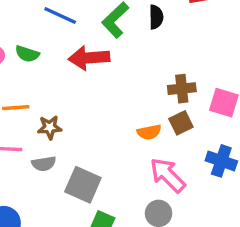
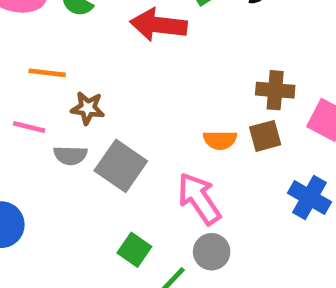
pink arrow: (168, 175) -> (199, 199), moved
gray square: (83, 185) -> (121, 166), moved

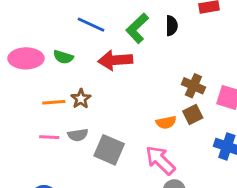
brown cross: (275, 90) -> (193, 86), turned 30
brown star: (88, 108) -> (81, 99), moved, turned -30
gray semicircle: (70, 155) -> (78, 135), moved

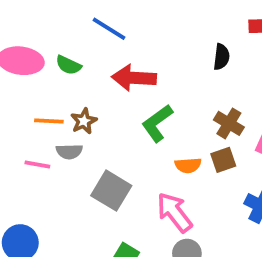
black semicircle: (172, 26) -> (221, 57), moved
green L-shape: (137, 28) -> (157, 123), moved
gray semicircle: (78, 135) -> (69, 152), moved

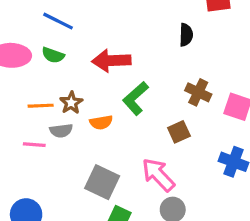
blue line: (109, 29) -> (58, 21), moved
brown square: (223, 160) -> (179, 132), moved
orange semicircle: (188, 165) -> (101, 122), moved
gray square: (111, 191) -> (102, 182), moved

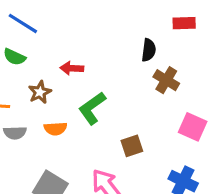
red arrow: (111, 61) -> (72, 68), size x0.6
brown cross: (198, 92) -> (166, 80), moved
brown star: (71, 103) -> (40, 92), moved

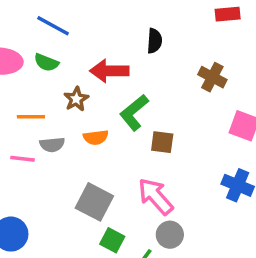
black semicircle: (149, 50) -> (155, 41), moved
red arrow: (72, 68) -> (109, 71), size x1.5
brown square: (132, 146) -> (162, 142), moved, turned 30

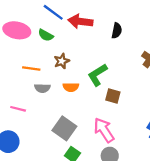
red arrow: (109, 71) -> (80, 21), moved
pink line: (23, 159) -> (18, 109), moved

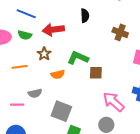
red arrow: (80, 21) -> (53, 30), moved
green L-shape: (97, 75) -> (78, 58), turned 70
gray semicircle: (42, 88) -> (35, 93), moved
pink arrow: (104, 130) -> (114, 102), moved

